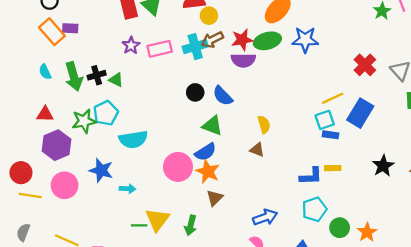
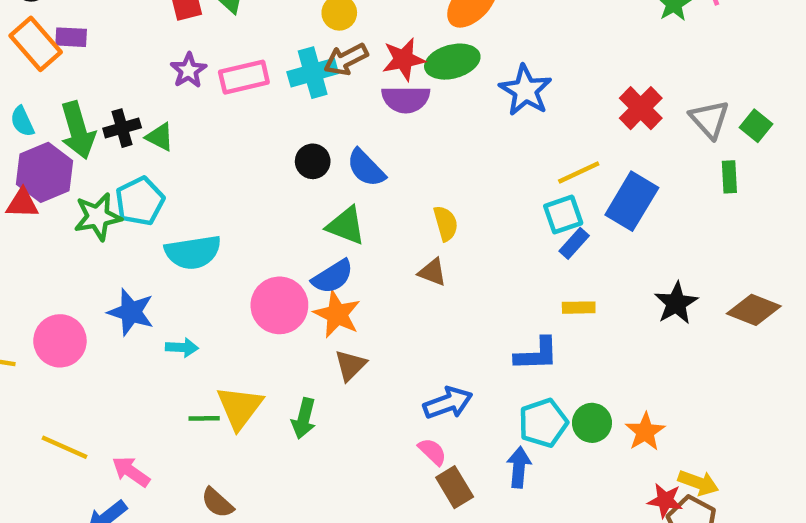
blue star: (305, 40) -> (525, 90), moved, turned 30
blue rectangle: (330, 135) -> (574, 243), turned -56
purple hexagon: (56, 145) -> (44, 172), moved
blue L-shape: (311, 176) -> (537, 354), moved
cyan pentagon: (314, 209) -> (543, 423), moved

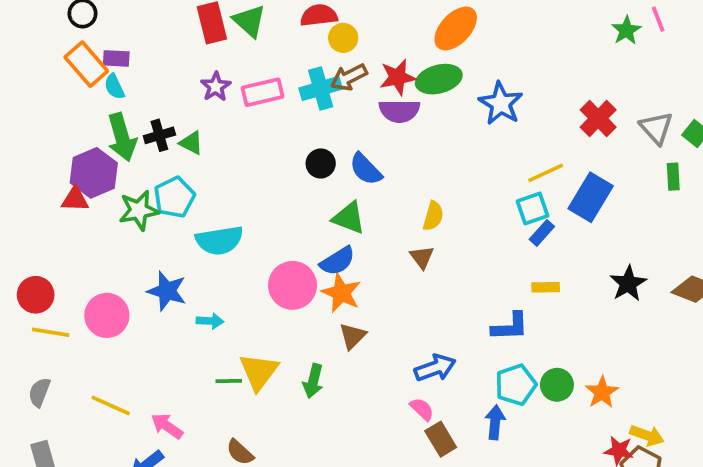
cyan semicircle: (22, 121) -> (114, 87), moved
yellow semicircle: (446, 223) -> (433, 216), turned 32
brown triangle: (432, 272) -> (422, 257), turned 32

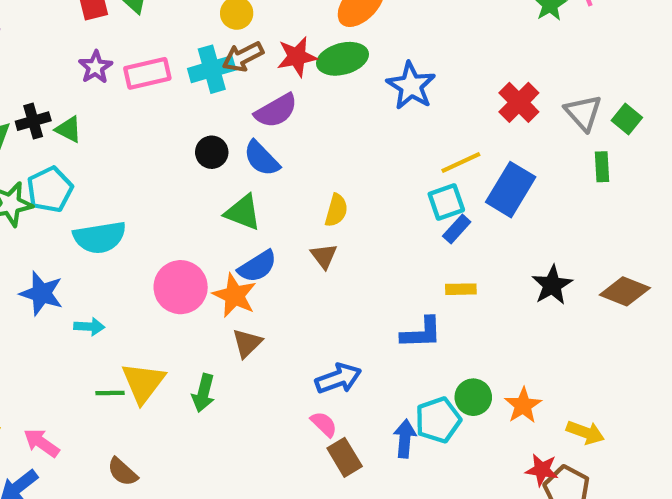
purple semicircle: (399, 111) -> (276, 111), moved, turned -30
blue semicircle: (338, 261) -> (257, 266), moved
cyan pentagon: (516, 385) -> (438, 420), moved
yellow arrow: (647, 435) -> (585, 432), moved

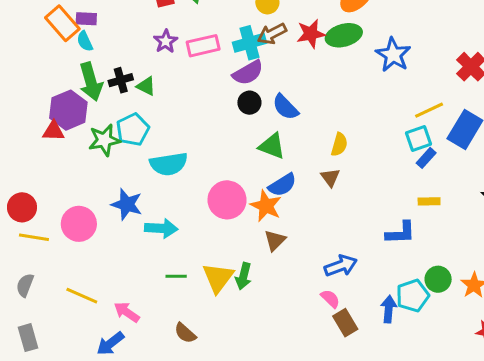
purple semicircle: (276, 111) -> (248, 73), moved
cyan arrow: (89, 327) -> (161, 228), size x1.5
yellow triangle: (143, 383) -> (218, 278), moved

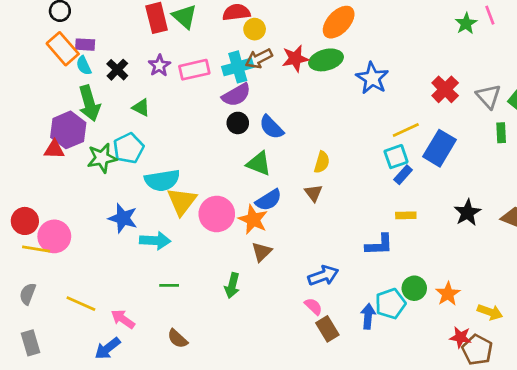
black cross: (121, 80) -> (117, 70), moved, turned -30
pink circle: (79, 224) -> (54, 236), moved
yellow triangle: (218, 278) -> (182, 201), moved

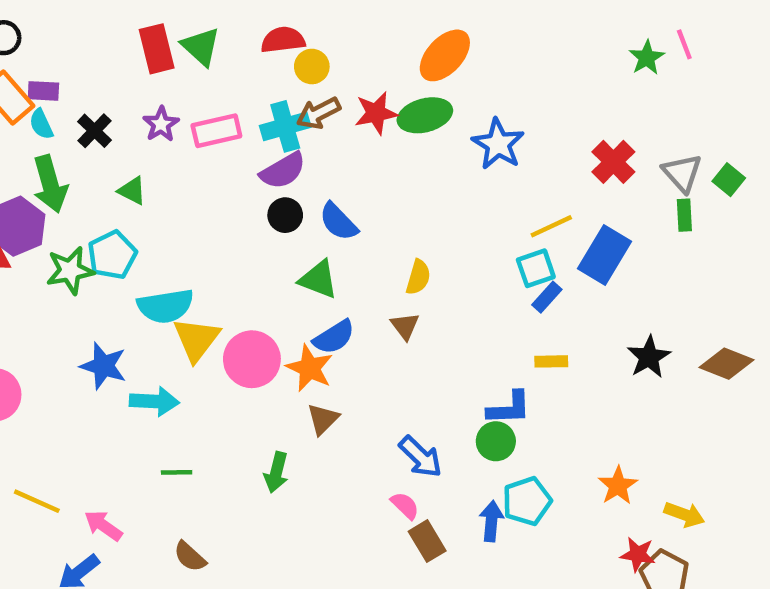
green rectangle: (501, 133) -> (684, 215), moved
blue arrow: (323, 276) -> (420, 457), turned 64
green circle: (414, 288) -> (496, 441), moved

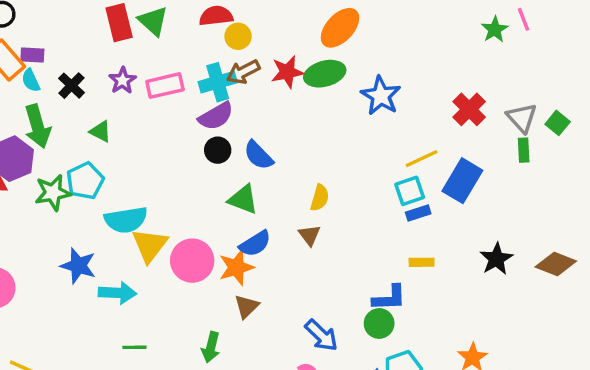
blue rectangle: (547, 297) -> (418, 213), turned 30
orange star: (310, 368) -> (236, 267), turned 30

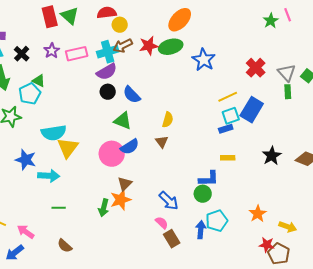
cyan pentagon: (85, 181) -> (30, 94), moved
cyan square: (410, 191) -> (231, 116), moved
pink circle: (192, 261) -> (112, 154), moved
orange star: (236, 267) -> (121, 200), moved

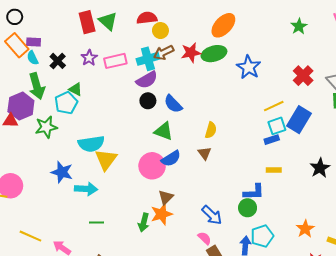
green star: (271, 21) -> (299, 26), moved

